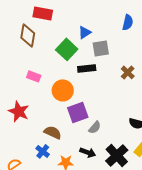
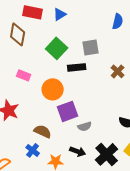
blue triangle: (85, 32) -> (60, 14), moved
gray semicircle: (95, 127) -> (85, 126), turned 32

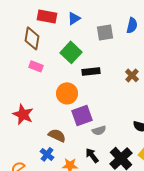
gray square: (91, 47) -> (105, 32), moved
pink rectangle: (24, 75) -> (36, 66), moved
black arrow: (78, 151) -> (92, 155), turned -147

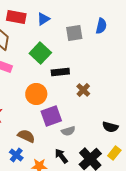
brown cross: (132, 75) -> (83, 90), moved

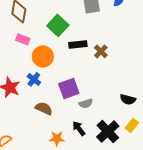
brown cross: (83, 90) -> (101, 51), moved
orange circle: (36, 94) -> (43, 56), moved
blue cross: (16, 155) -> (34, 79), moved

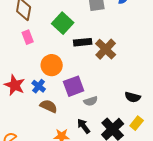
pink rectangle: (23, 39) -> (28, 37), turned 48
brown cross: (101, 51) -> (106, 49), size x1.5
orange circle: (43, 56) -> (52, 65), moved
blue cross: (34, 79) -> (39, 86), moved

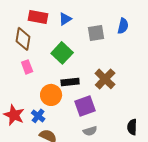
black rectangle: (83, 42) -> (70, 82), moved
purple square: (74, 86) -> (85, 106), moved
black semicircle: (133, 97) -> (132, 127), turned 77

